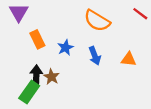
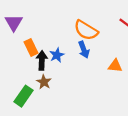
blue arrow: (95, 56) -> (84, 50), moved
black arrow: (36, 76) -> (42, 60), moved

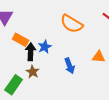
orange rectangle: (31, 47) -> (21, 40), turned -35
blue arrow: (84, 50) -> (70, 66), moved

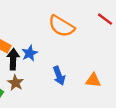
orange triangle: (99, 57) -> (93, 80), moved

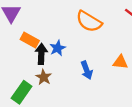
orange triangle: (93, 80) -> (120, 62), moved

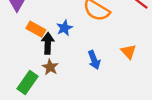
blue star: (58, 48) -> (64, 28), moved
orange triangle: (120, 62) -> (129, 52), turned 42

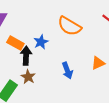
orange triangle: (129, 52) -> (98, 63), turned 48

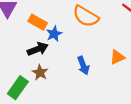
orange rectangle: (15, 43) -> (38, 22), moved
black arrow: (26, 56) -> (38, 49), turned 66

